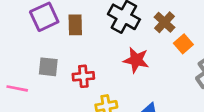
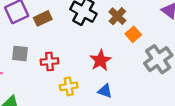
brown rectangle: (75, 25) -> (43, 18), turned 66
red star: (136, 60) -> (100, 60), moved, turned 30

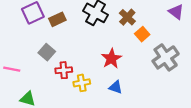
gray square: (20, 54) -> (47, 52), moved, turned 35
red cross: (49, 61) -> (64, 70), moved

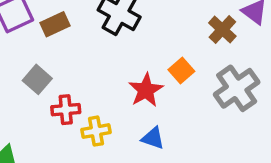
brown cross: (127, 17) -> (222, 30), moved
orange square: (142, 34) -> (181, 70), moved

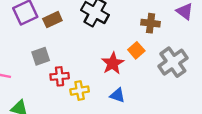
brown cross: (222, 30) -> (151, 23), moved, turned -36
gray square: (37, 79) -> (41, 56), turned 30

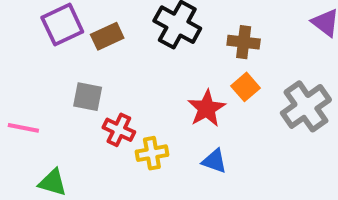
brown cross: (151, 23) -> (244, 42), moved
gray square: (41, 56) -> (88, 97), turned 30
red cross: (60, 76) -> (119, 130), turned 30

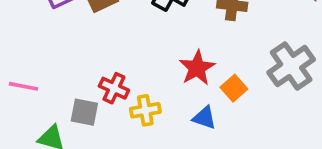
orange square: (246, 87) -> (234, 88), moved
gray square: (88, 97) -> (84, 112), moved

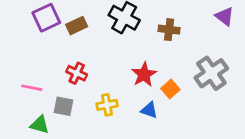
pink line: (24, 86) -> (32, 88), moved
red cross: (114, 88) -> (77, 73), moved

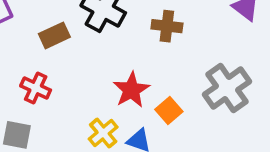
brown rectangle: (77, 26) -> (54, 35), moved
yellow cross: (107, 105) -> (103, 133), moved, turned -30

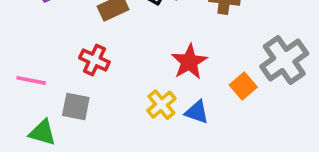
orange square: (169, 111) -> (243, 86), moved

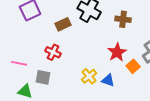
red star: (189, 62) -> (117, 52), moved

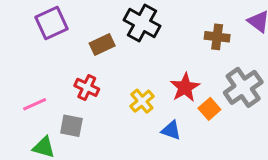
brown cross: (123, 19) -> (217, 37), moved
pink line: (19, 63) -> (35, 104), turned -35
yellow cross: (89, 76) -> (142, 101), moved

